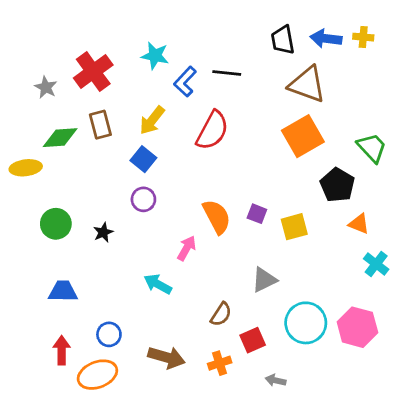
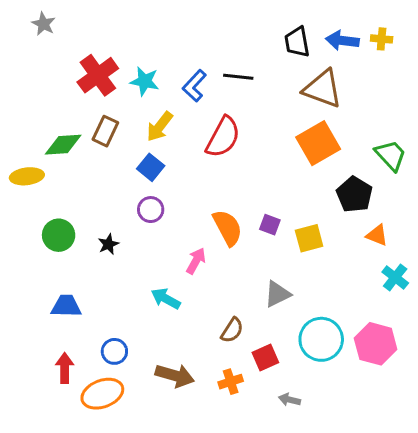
cyan star: (155, 56) -> (145, 81), moved
gray star: (46, 87) -> (43, 24), moved
brown rectangle: (100, 125) -> (105, 131), turned 40

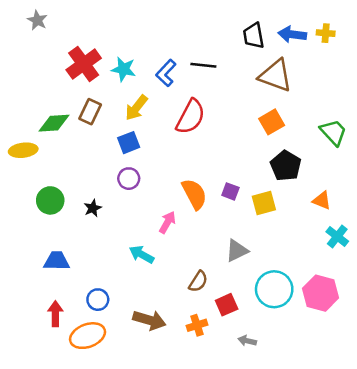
orange square: (318, 143) -> (272, 122), size x0.7
blue square: (151, 167) -> (129, 143), turned 30
black pentagon: (354, 194) -> (286, 166), moved

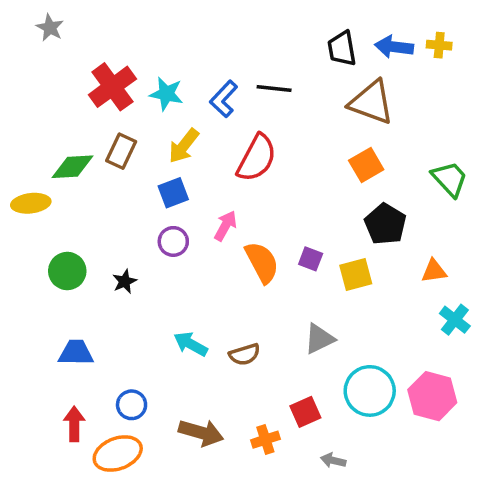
orange triangle: (322, 200) -> (434, 271), turned -30
pink arrow: (167, 222) -> (225, 226), moved
brown semicircle: (198, 282) -> (245, 354), moved, turned 40

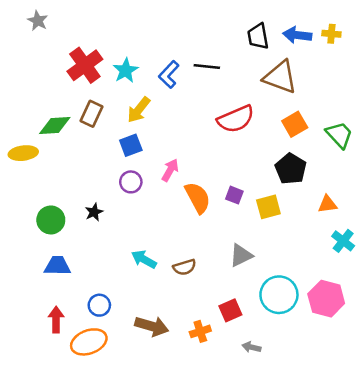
cyan star: (166, 94) -> (126, 70), turned 30
red semicircle: (257, 158) -> (236, 119), moved, turned 39
orange square: (366, 165) -> (295, 124), moved
green circle: (67, 271) -> (51, 220), moved

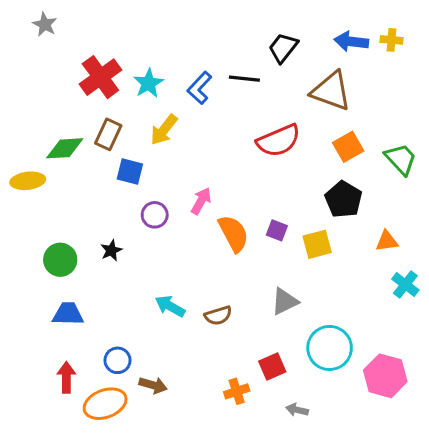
black trapezoid: (258, 36) -> (283, 48), moved, turned 48
blue square: (131, 145) -> (130, 172), moved, turned 35
pink hexagon: (326, 299) -> (385, 376), moved
brown arrow: (152, 326) -> (153, 385), moved, size x0.7

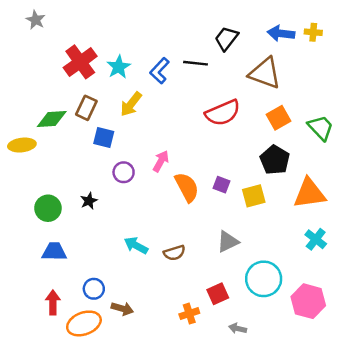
orange triangle: (387, 241) -> (309, 193), size x1.8
cyan cross: (405, 285) -> (316, 239), moved

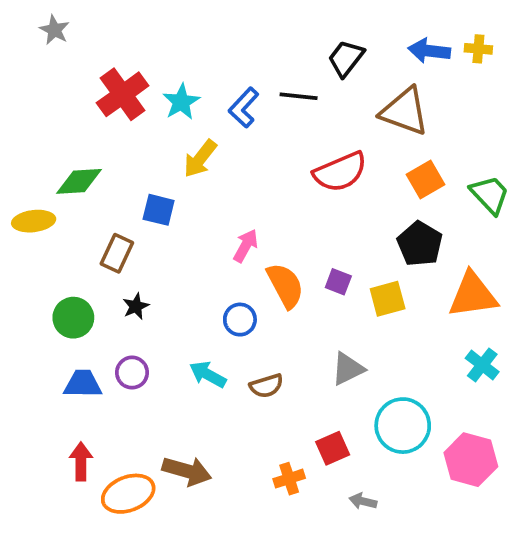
brown rectangle: (86, 108) -> (117, 253), moved
purple circle: (124, 172) -> (132, 373), moved
blue circle: (94, 289) -> (240, 320), moved
brown arrow: (122, 309) -> (187, 471), size x1.4

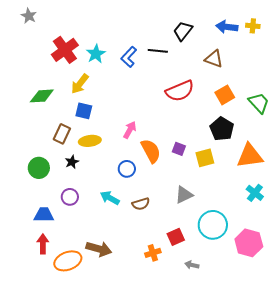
brown triangle: (405, 111) -> (214, 59), size x0.7
yellow arrow: (200, 159) -> (80, 84), moved
yellow ellipse: (34, 221) -> (90, 141), moved
blue trapezoid: (83, 384) -> (44, 215), moved

